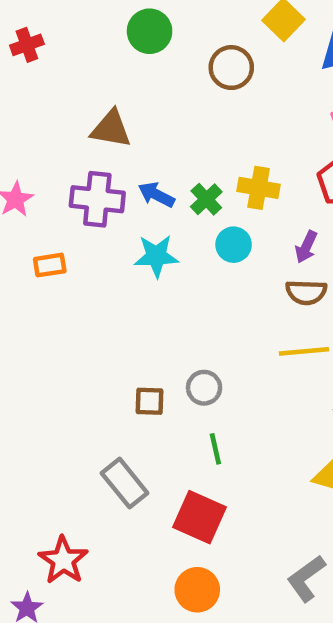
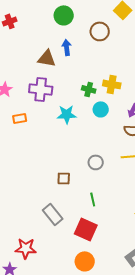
blue arrow: (156, 195) -> (67, 47), moved, turned 56
green cross: (206, 199) -> (89, 89), turned -32
gray circle: (204, 388) -> (96, 162), moved
red star: (63, 560) -> (26, 248), turned -30

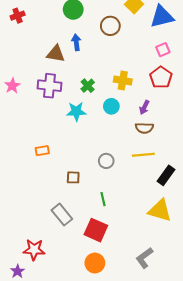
green cross: (89, 89) -> (88, 86), moved, turned 32
orange rectangle: (20, 118) -> (42, 151), moved

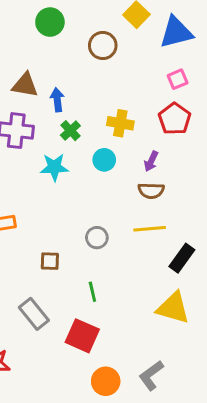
blue arrow: (76, 42) -> (57, 100), moved
orange circle: (95, 263) -> (106, 381), moved

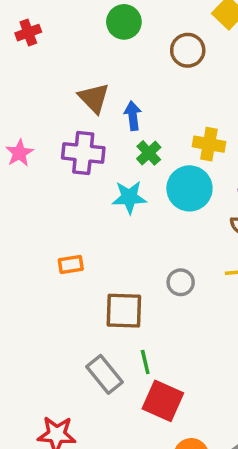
brown triangle: (25, 85) -> (94, 98), turned 36
cyan circle: (104, 160) -> (189, 188), size x1.6
brown square: (50, 261) -> (124, 311), size x1.6
green line: (92, 292) -> (145, 362), moved

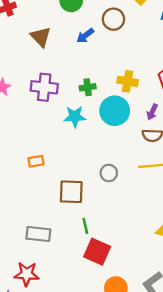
brown triangle: (94, 98) -> (41, 37), moved
blue arrow: (133, 116) -> (85, 36), moved, turned -120
green cross: (149, 153) -> (88, 87), turned 35
gray rectangle: (104, 374) -> (38, 234), moved, turned -45

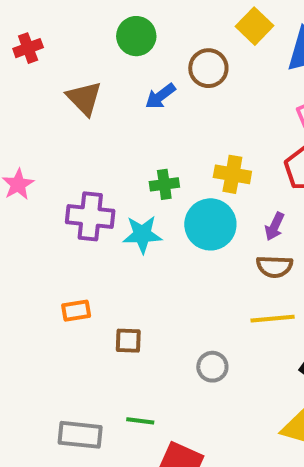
purple cross: (44, 87) -> (90, 216), moved
gray circle: (109, 173) -> (212, 367), moved
brown square: (71, 192) -> (128, 341), moved, size x0.6
green line: (85, 226) -> (140, 421), moved, turned -70

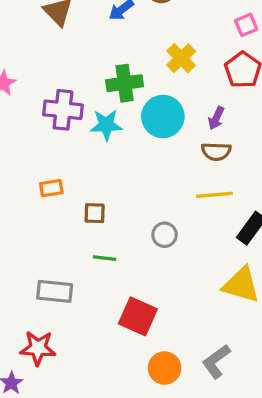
yellow cross: (232, 174) -> (181, 58), moved, turned 36
green cross: (164, 184) -> (125, 83), size x1.5
green line: (140, 421) -> (105, 258), moved

